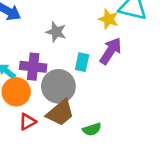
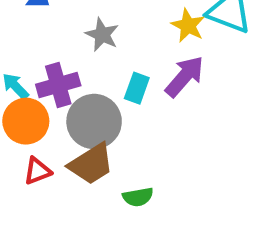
purple cross: (33, 67) -> (58, 85), turned -30

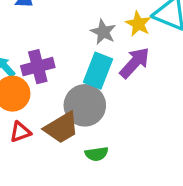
gray star: (102, 35) -> (103, 32), moved
cyan rectangle: (137, 88) -> (98, 71), size x1.5
gray circle: (94, 122) -> (85, 105), moved

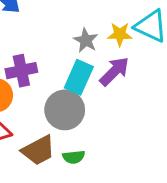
yellow star: (138, 24) -> (120, 34), turned -30
brown trapezoid: (61, 128) -> (38, 150), moved

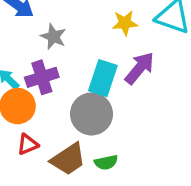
yellow star: (120, 34) -> (125, 23), moved
gray star: (86, 40) -> (53, 37), moved

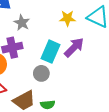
gray circle: (92, 114) -> (41, 73), size x0.6

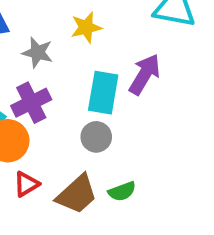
yellow star: (67, 18) -> (86, 27), moved

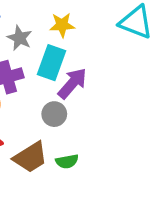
purple arrow: (145, 74) -> (72, 83), moved
cyan rectangle: (103, 93) -> (51, 63), moved

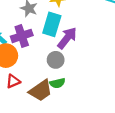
green semicircle: (67, 161) -> (57, 83), moved

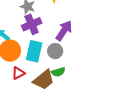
cyan rectangle: (52, 24) -> (34, 51), moved
purple cross: (22, 36) -> (32, 24), moved

